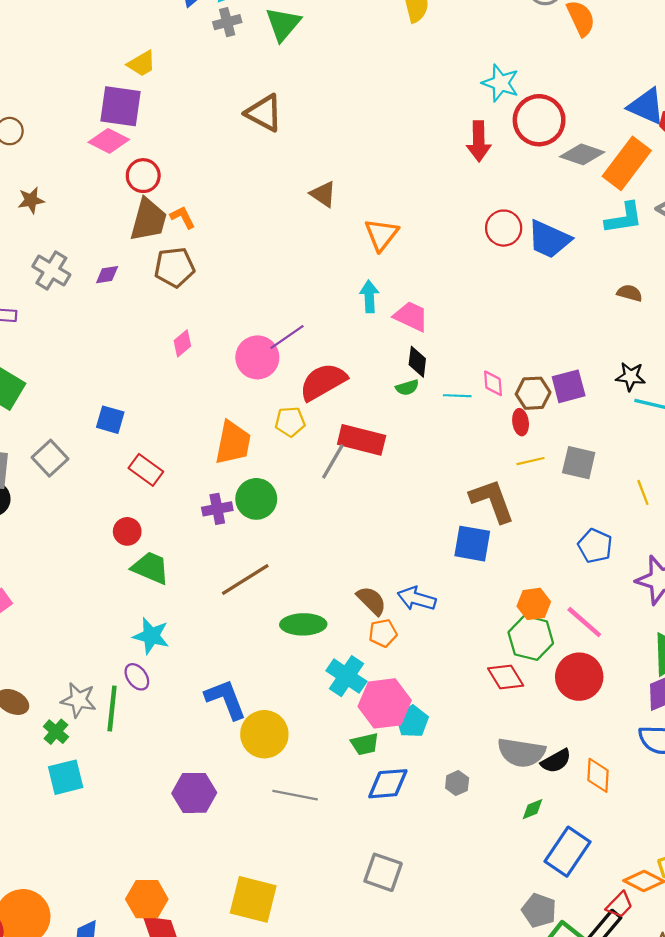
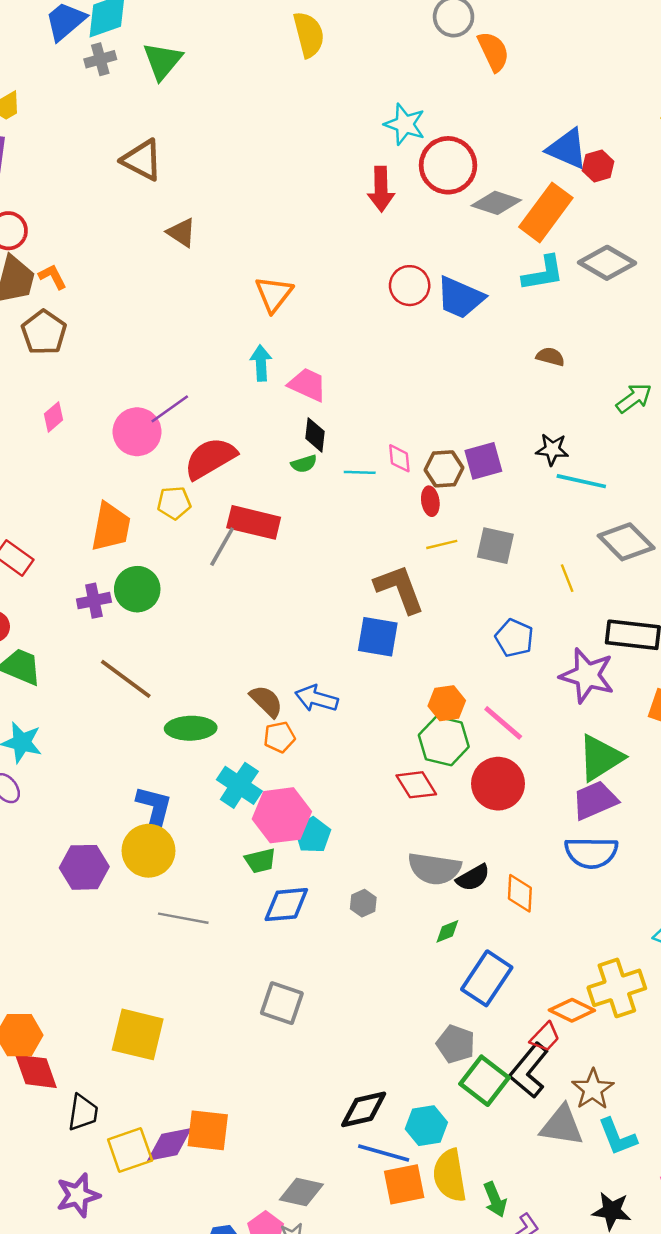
brown triangle: (323, 194) -> (181, 232), moved
brown pentagon: (174, 267) -> (44, 332), turned -30
brown line: (245, 580) -> (126, 679), turned 69
blue L-shape: (226, 699) -> (154, 811), moved, turned 36
purple hexagon: (194, 793) -> (84, 867), moved

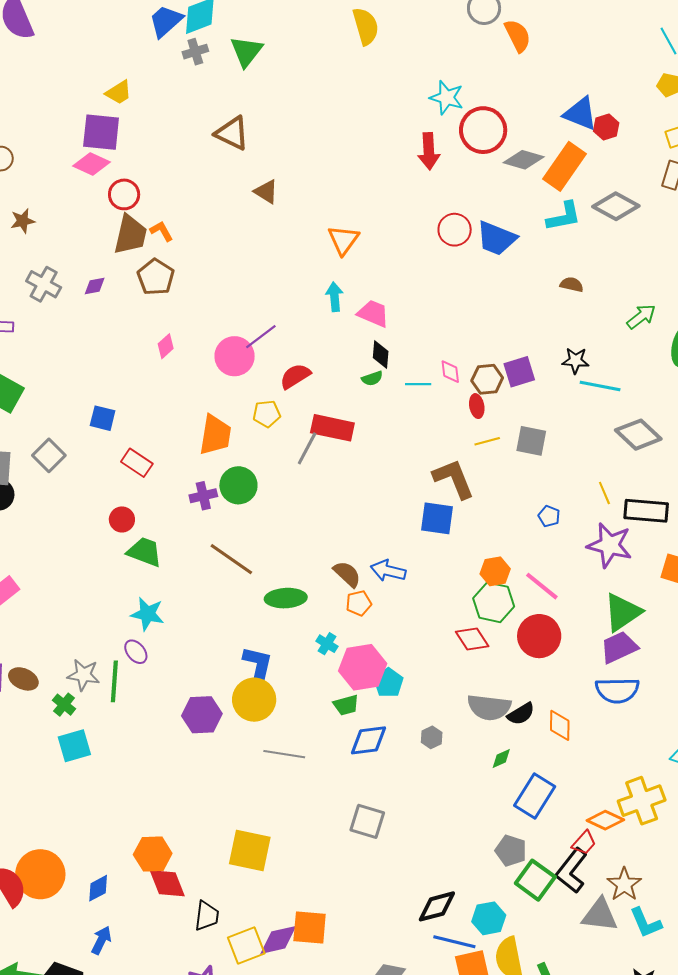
red semicircle: (210, 458) -> (295, 376), size x0.7
yellow line: (567, 578) -> (604, 493), moved
blue pentagon: (514, 638) -> (549, 516), size x0.7
cyan cross: (239, 785) -> (327, 644), size x0.6

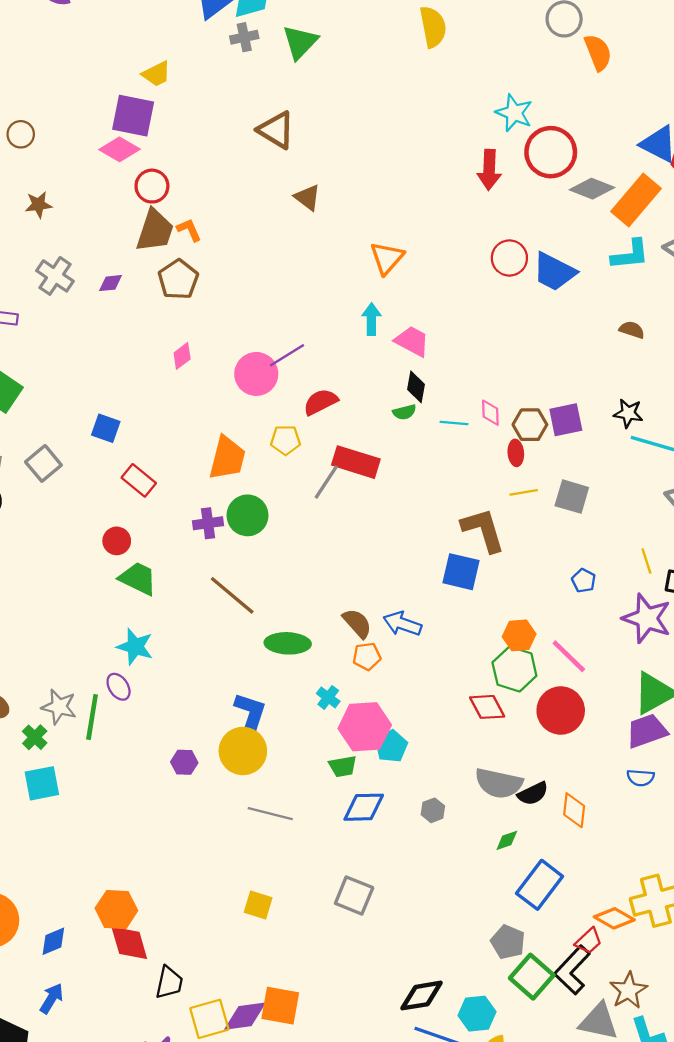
blue semicircle: (617, 690) -> (641, 778), size x0.6
purple hexagon: (202, 715) -> (184, 762), size x0.6
yellow square: (250, 851) -> (258, 905), moved, size x0.6

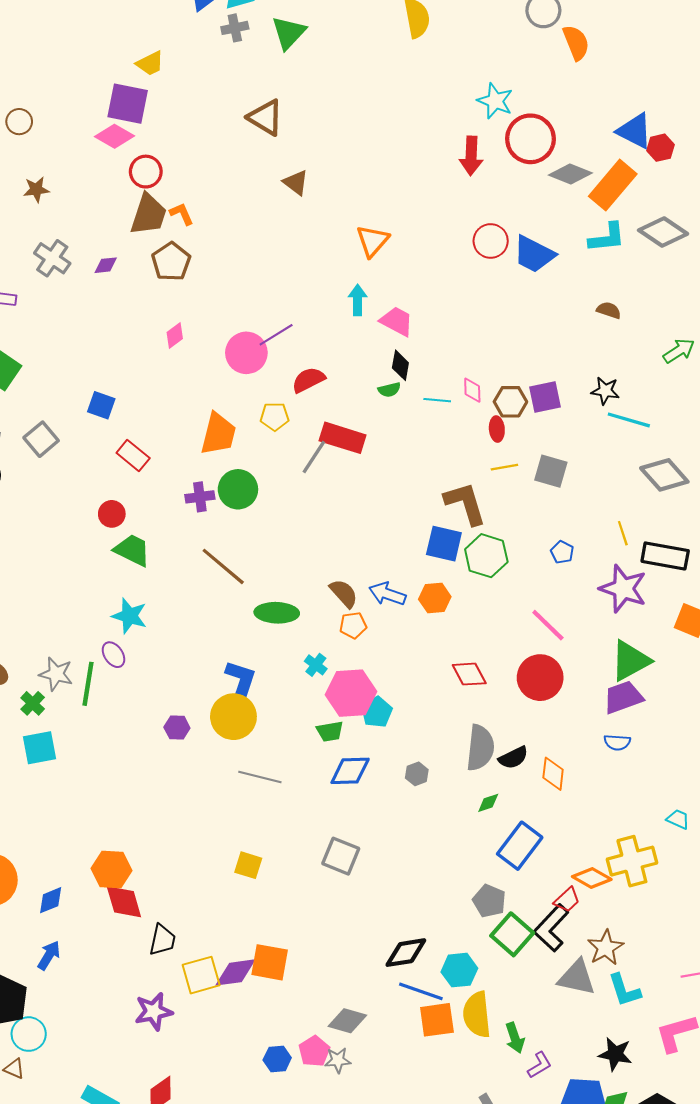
orange hexagon: (519, 635) -> (435, 598), moved
green hexagon: (514, 669) -> (486, 556), moved
gray semicircle: (499, 783) -> (480, 748), turned -96

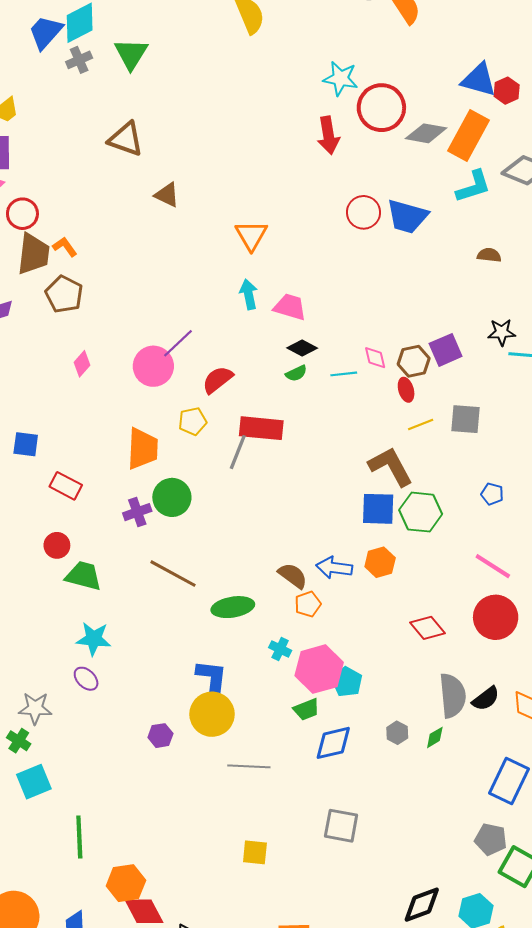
black diamond: (400, 365) -> (302, 348), turned -60
green line: (88, 684) -> (79, 837), moved
green diamond: (488, 803) -> (435, 737), moved

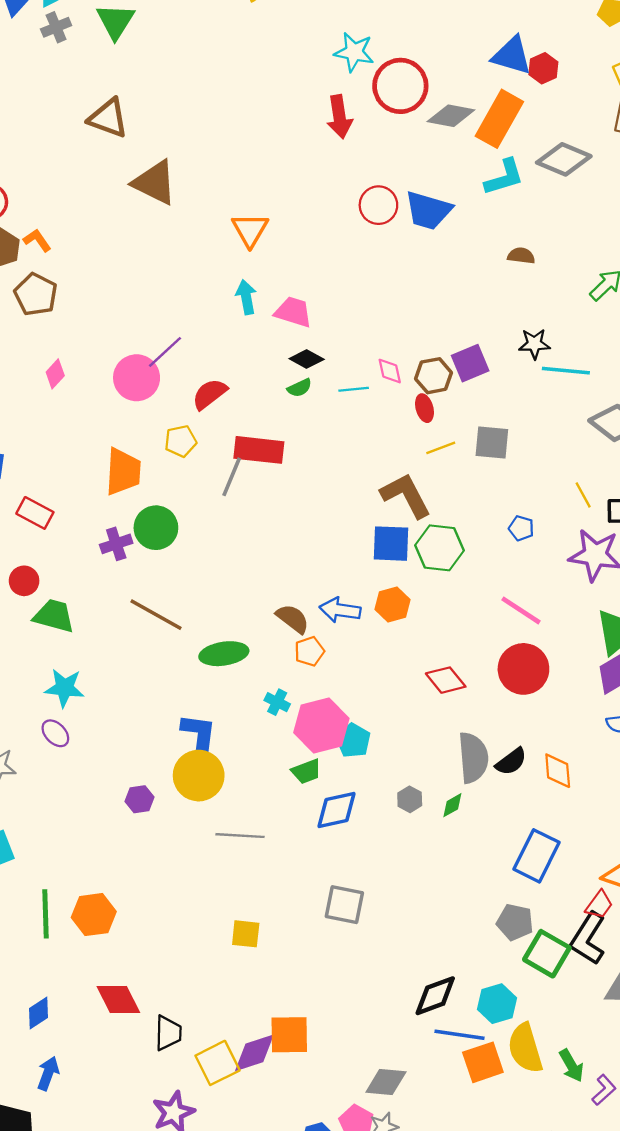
brown triangle: (167, 195) -> (155, 182), size x1.6
orange hexagon: (126, 883) -> (94, 915), moved

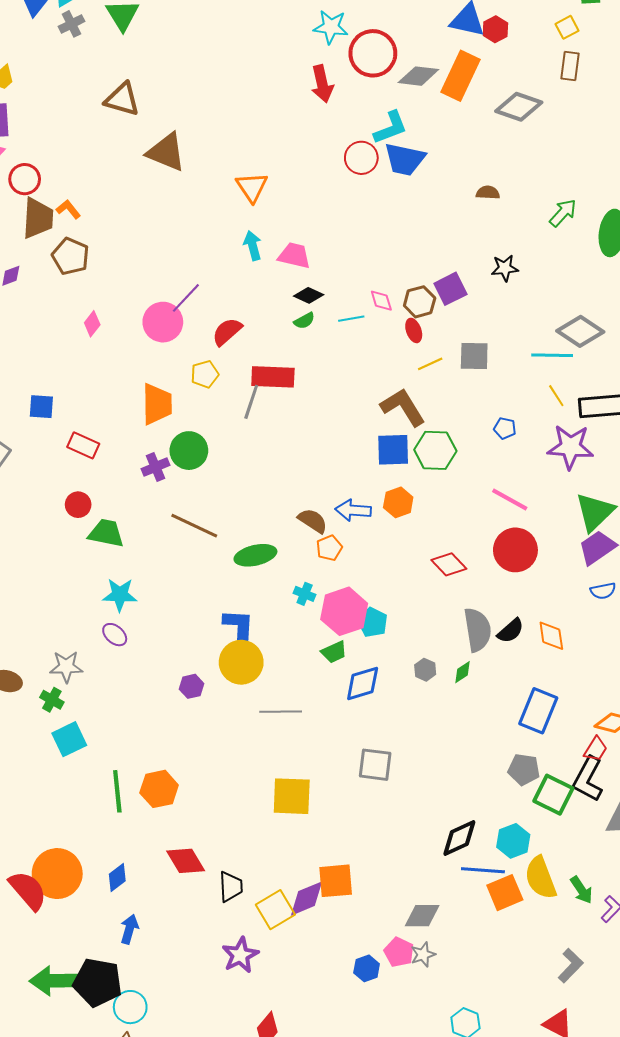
cyan L-shape: (504, 177) -> (391, 128), moved
cyan line: (566, 371) -> (552, 355), moved
yellow square: (246, 934) -> (292, 796), size x1.6

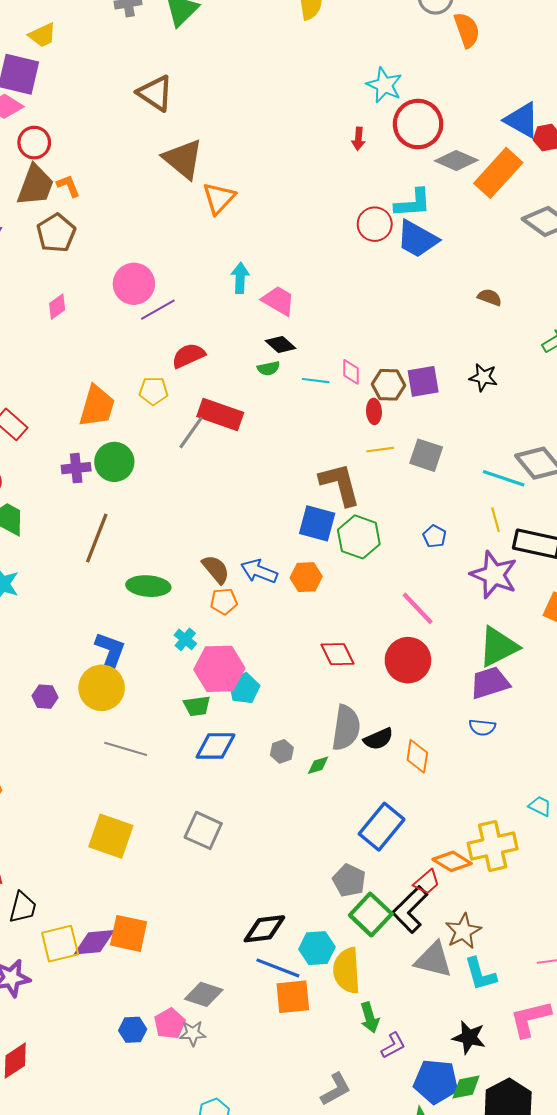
red arrow: (322, 84) -> (358, 139), size x0.6
orange triangle: (252, 187) -> (219, 198), moved
pink circle: (163, 322) -> (134, 284), moved
brown line: (194, 526) -> (97, 538), turned 69
yellow semicircle: (541, 878) -> (347, 971), moved

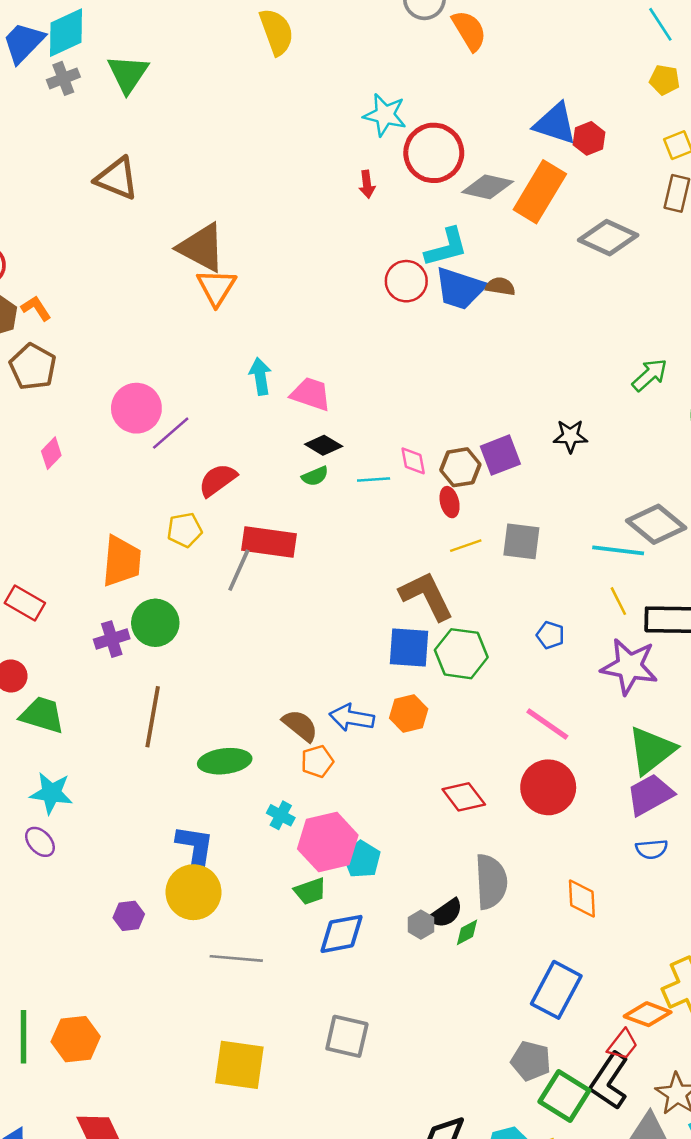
brown triangle: (183, 159) -> (202, 247), moved
brown semicircle: (490, 297) -> (500, 286), moved
black semicircle: (378, 739) -> (446, 913), moved

